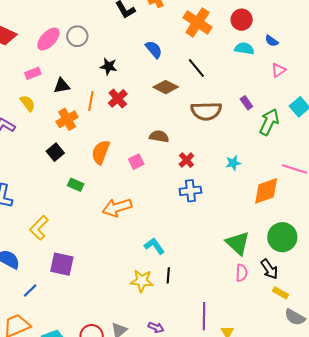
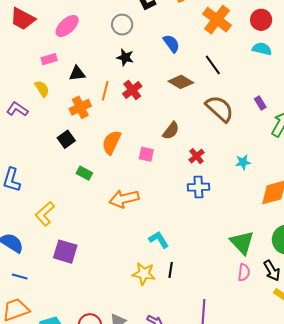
gray circle: (77, 36) -> (122, 25), moved
brown semicircle: (206, 111) -> (220, 109), turned -140
brown semicircle: (159, 136) -> (171, 131), turned 114
pink square: (136, 162) -> (146, 154), turned 35
blue line: (30, 291) -> (20, 276), moved, turned 56

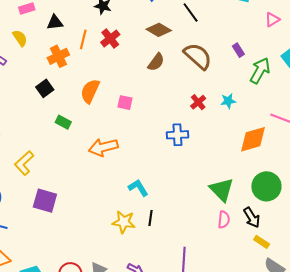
brown semicircle: (171, 131) -> (156, 62), moved
red cross: (197, 156) -> (198, 102), moved
cyan star: (243, 162) -> (228, 101), moved

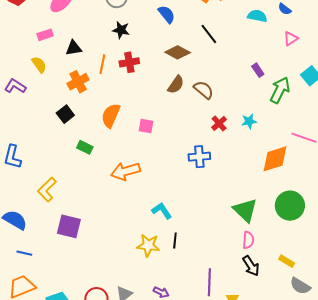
red cross: (110, 38) -> (129, 62), turned 30
brown semicircle: (198, 56) -> (204, 90), moved, size x0.7
black arrow: (252, 218) -> (251, 266), moved

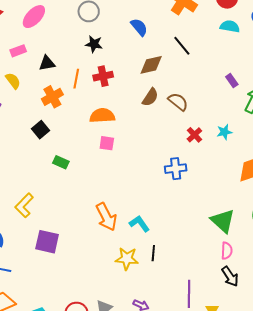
brown diamond: (178, 52) -> (151, 65), turned -40
orange semicircle: (111, 116) -> (102, 116), moved, turned 65
pink square: (146, 126) -> (107, 143), moved
orange arrow: (126, 171) -> (106, 217), moved, turned -100

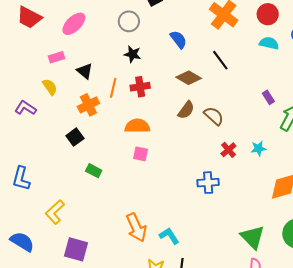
black triangle: (47, 63) -> (85, 71), turned 48
brown diamond: (151, 65) -> (189, 78), turned 40

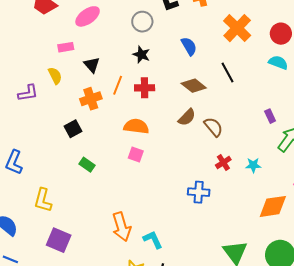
purple L-shape: (25, 108) -> (28, 93), turned 130
yellow L-shape: (55, 212) -> (43, 200), turned -40

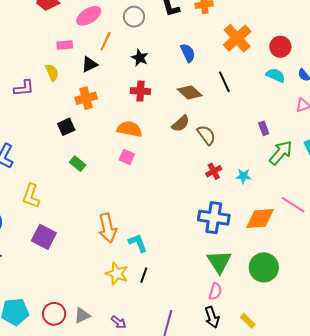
gray circle: (142, 22) -> (134, 17), moved
black triangle: (92, 65) -> (89, 64), turned 42
orange line: (118, 85) -> (106, 41), moved
blue cross: (199, 192) -> (214, 218), moved, size x1.4

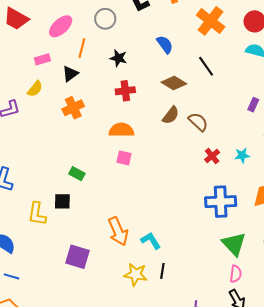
yellow semicircle: (52, 73) -> (35, 89), turned 72
black square: (66, 127) -> (62, 201), moved, turned 36
purple rectangle: (264, 128) -> (253, 105), turned 56
purple square: (44, 237) -> (77, 257), moved

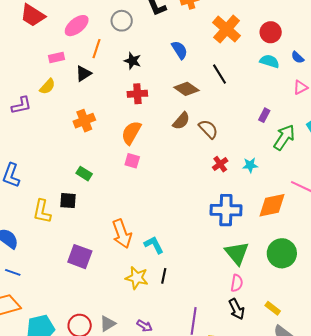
orange cross: (73, 108) -> (84, 121), moved
orange semicircle: (121, 130) -> (131, 133), turned -65

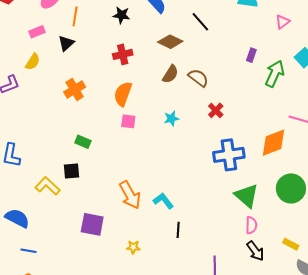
black star: (133, 61) -> (121, 15), moved
cyan star: (250, 165) -> (171, 119), moved
yellow L-shape: (42, 211) -> (48, 186), turned 130
yellow star: (137, 278) -> (133, 247), moved, size x0.6

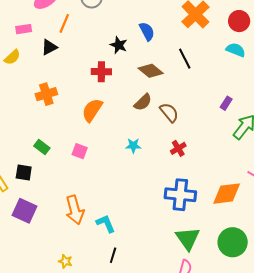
black star: (121, 15) -> (119, 45), moved
pink square: (128, 121) -> (80, 151), moved
purple square: (92, 224) -> (24, 211), moved

